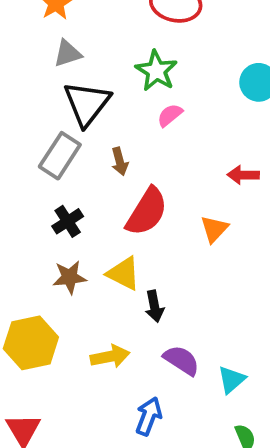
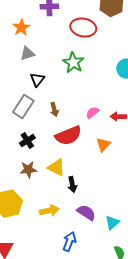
black triangle: (87, 104) -> (37, 80), size x0.6
pink semicircle: (170, 115) -> (92, 113), moved
red semicircle: (147, 212) -> (68, 136), turned 36

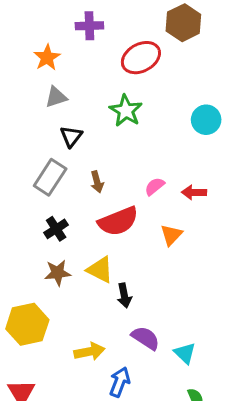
red ellipse: (83, 28) -> (141, 58), turned -40
yellow arrow: (49, 211) -> (89, 352), moved
cyan triangle: (112, 223) -> (185, 353), turned -35

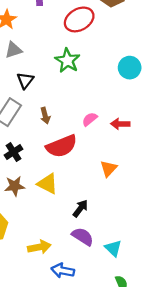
orange triangle: (171, 235) -> (108, 168), moved
black arrow: (124, 296) -> (80, 208), moved, turned -132
blue arrow: (120, 382) -> (63, 271), turned -100

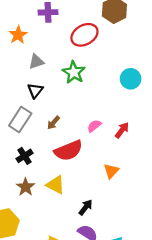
gray triangle: (13, 50) -> (36, 62), moved
brown arrow: (45, 116) -> (53, 123), turned 56
red arrow: (120, 124) -> (122, 130), turned 126
brown star: (15, 186) -> (26, 187), turned -30

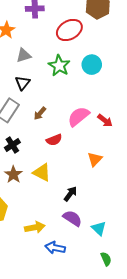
cyan circle: (131, 79) -> (92, 65), moved
pink semicircle: (94, 126) -> (79, 116), size x1.6
red arrow: (122, 130) -> (105, 121), turned 91
red semicircle: (68, 151) -> (54, 140), size x0.6

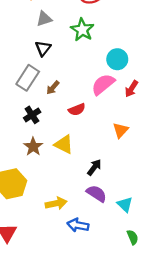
cyan circle: (92, 65) -> (117, 59), moved
brown arrow: (40, 113) -> (53, 88), moved
red arrow: (105, 121) -> (131, 89), turned 84

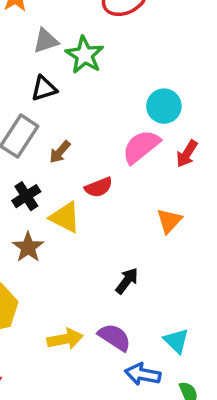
green star: (82, 30) -> (85, 55), moved
black triangle: (43, 48) -> (44, 88), turned 35
yellow triangle: (64, 144) -> (65, 217), moved
purple semicircle: (97, 194) -> (115, 337), moved
blue arrow: (78, 225) -> (143, 374), moved

